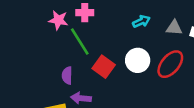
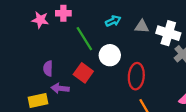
green line: (80, 42) -> (84, 39), moved
red ellipse: (170, 64) -> (136, 76), moved, turned -35
red square: (104, 67) -> (83, 73), moved

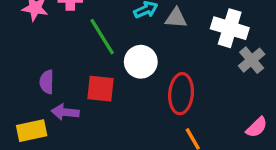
gray triangle: (142, 26) -> (176, 18), moved
red square: (83, 73) -> (100, 89), turned -30

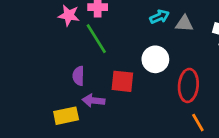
green line: (102, 37) -> (96, 39), moved

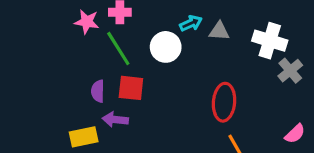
white circle: (155, 59) -> (166, 47), moved
red square: (122, 81) -> (131, 88), moved

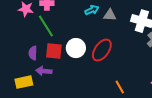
white circle: (166, 47) -> (76, 48), moved
red ellipse: (224, 102) -> (102, 50), moved, turned 30

